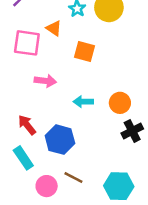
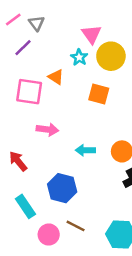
orange square: (84, 51) -> (99, 94), moved
red arrow: (27, 125) -> (18, 161), moved

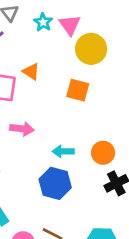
cyan star: (79, 57) -> (43, 22), moved
blue hexagon: (62, 188) -> (55, 183), moved

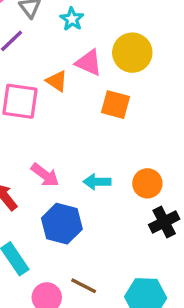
pink triangle: (70, 25) -> (89, 63), moved, turned -30
pink arrow: (22, 129) -> (45, 175), moved, turned 30
blue hexagon: (55, 183) -> (62, 224), moved

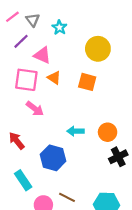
pink triangle: (89, 63) -> (42, 55), moved
orange triangle: (57, 81) -> (54, 78), moved
pink arrow: (45, 175) -> (35, 109), moved

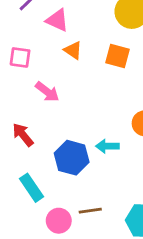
pink square: (26, 80) -> (20, 57), moved, size x0.7
cyan arrow: (75, 131) -> (107, 146), moved
brown line: (67, 197) -> (90, 211), turned -35

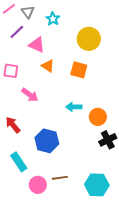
cyan arrow: (107, 146) -> (74, 107), moved

